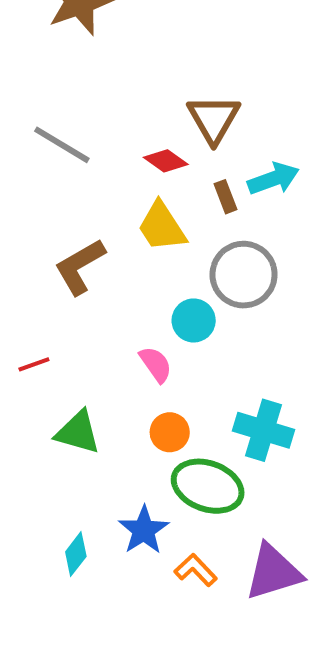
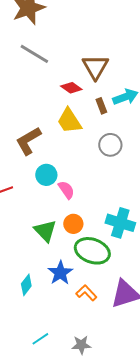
gray line: (62, 145) -> (34, 54), moved
gray circle: (244, 275) -> (110, 145), size x0.7
cyan circle: (194, 320) -> (46, 175), moved
green triangle: (78, 432) -> (45, 231), moved, turned 30

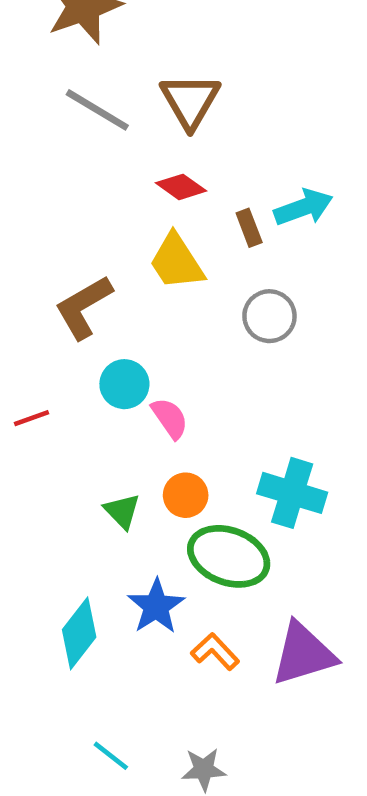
brown triangle: (95, 67) -> (190, 101), moved
green triangle: (45, 231) -> (122, 511), size x0.7
cyan diamond: (26, 285) -> (79, 633), size x1.4
cyan line: (40, 339) -> (111, 756), turned 72

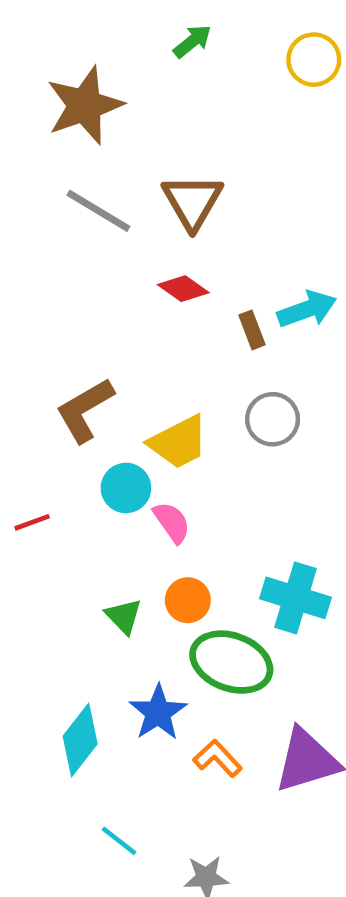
yellow trapezoid: (177, 262) -> (179, 442), moved, turned -84
cyan line: (111, 756) -> (119, 841), moved

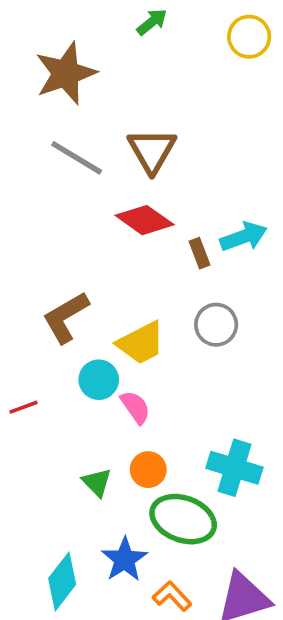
red diamond: (183, 289) -> (145, 220), size x1.4

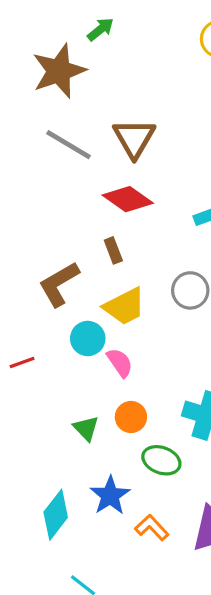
green arrow: (152, 22) -> (101, 29), moved
brown rectangle: (200, 253) -> (113, 250), moved
green ellipse: (183, 519) -> (161, 460), size x0.7

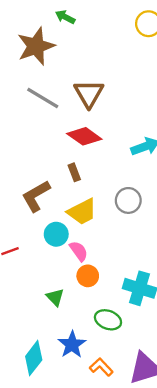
green arrow: (101, 29) -> (65, 17), turned -114
orange circle: (131, 417) -> (88, 276), moved

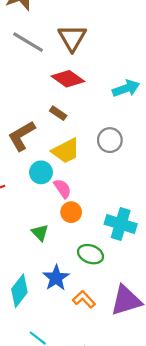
brown rectangle: (74, 172) -> (58, 113), turned -35

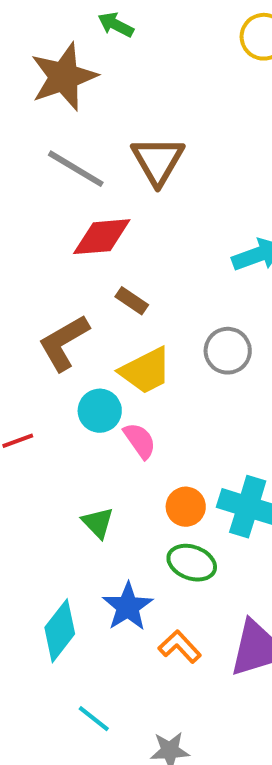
red diamond: (68, 79) -> (102, 237), moved, turned -40
orange circle: (71, 212) -> (186, 507), moved

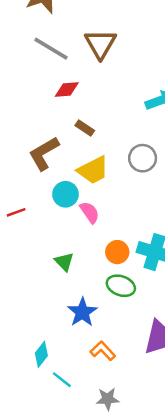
red diamond: (102, 237) -> (67, 90), size x0.7
cyan diamond: (60, 631) -> (41, 354), moved, size x0.7
orange L-shape: (180, 647) -> (103, 351), moved

